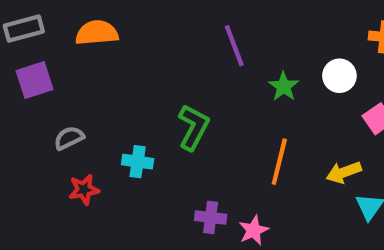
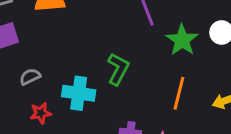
green star: (284, 86) -> (182, 40), size x1.5
cyan cross: (138, 162) -> (79, 93), size x1.5

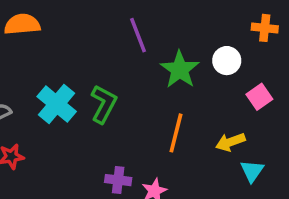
cyan cross: (79, 93) -> (57, 104), moved, turned 32

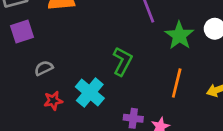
cyan cross: (57, 104) -> (90, 93), moved

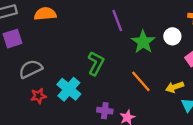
gray semicircle: (44, 68) -> (31, 69), size x1.5
orange line: (177, 83) -> (141, 81), turned -55

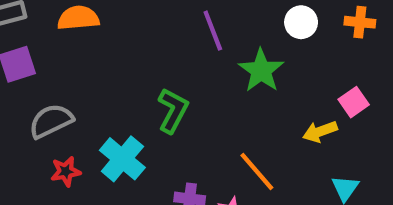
white circle: (172, 36) -> (301, 22), moved
orange line: (141, 81) -> (257, 171), moved
yellow arrow: (175, 87) -> (320, 132), moved

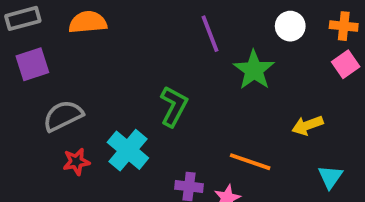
pink square: (354, 102) -> (346, 64), moved
orange line: (257, 171) -> (250, 162), turned -30

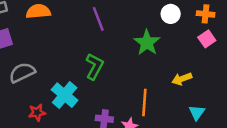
purple line: (210, 34) -> (98, 19), moved
red star: (76, 162) -> (37, 113), moved
orange line: (250, 162) -> (144, 103), turned 75

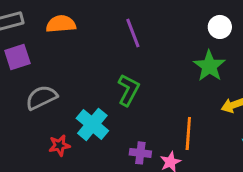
green star: (147, 43) -> (209, 66), moved

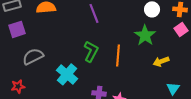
orange line: (188, 133) -> (118, 55), moved
red star: (59, 145) -> (18, 86), moved

